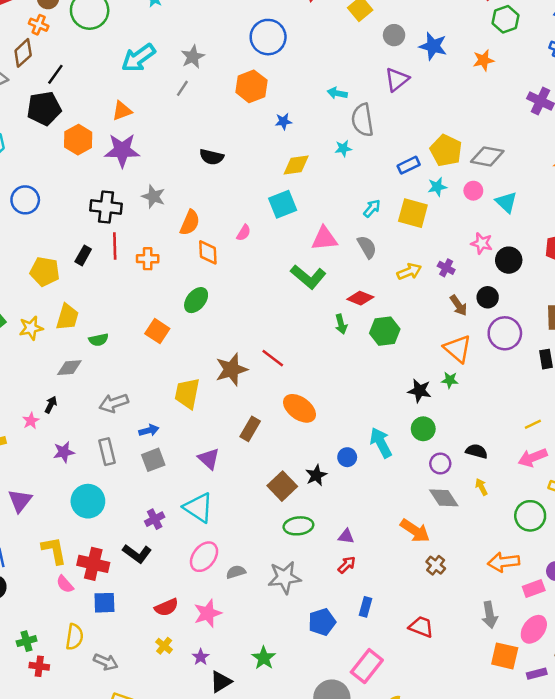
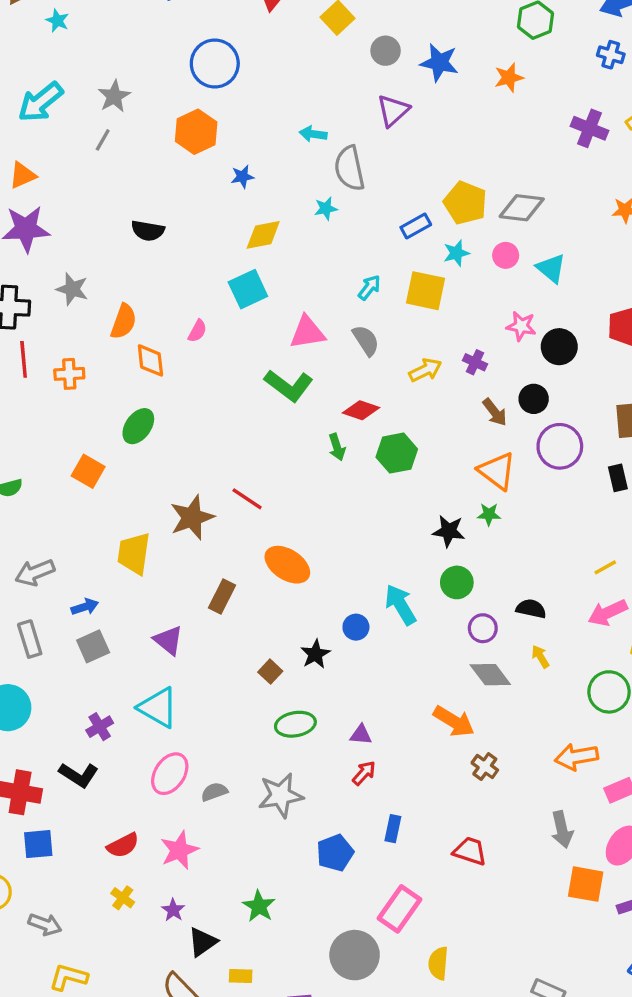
brown square: (282, 486) -> (270, 672), size x0.6

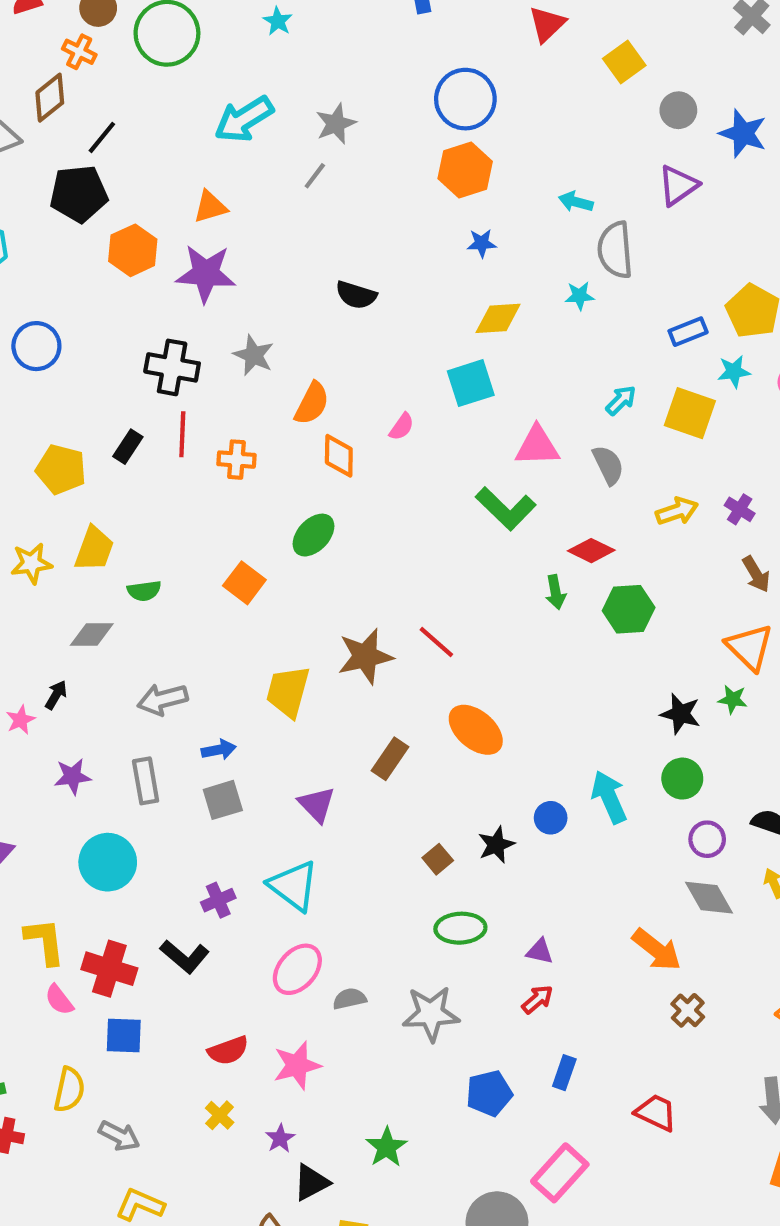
orange hexagon: (196, 132) -> (465, 170), moved

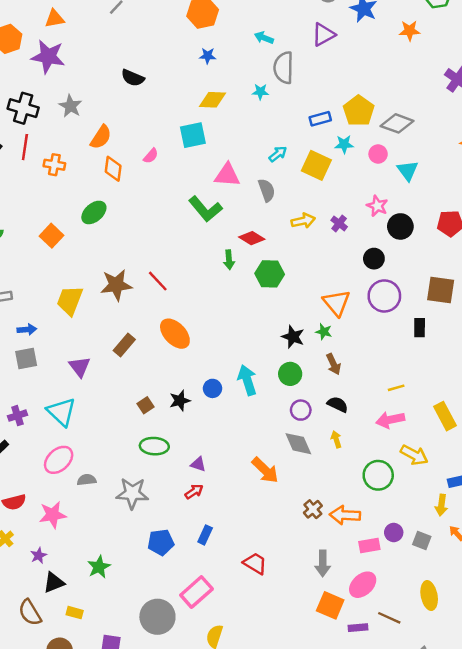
brown arrow: (756, 574) -> (333, 364), moved
brown cross: (688, 1010) -> (313, 509), moved

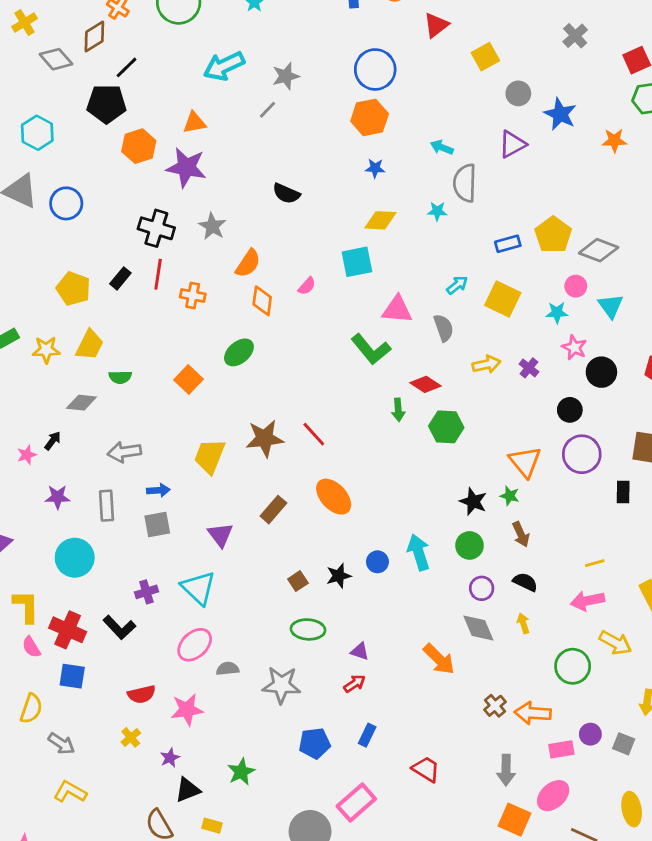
cyan star: (344, 144) -> (557, 313), moved

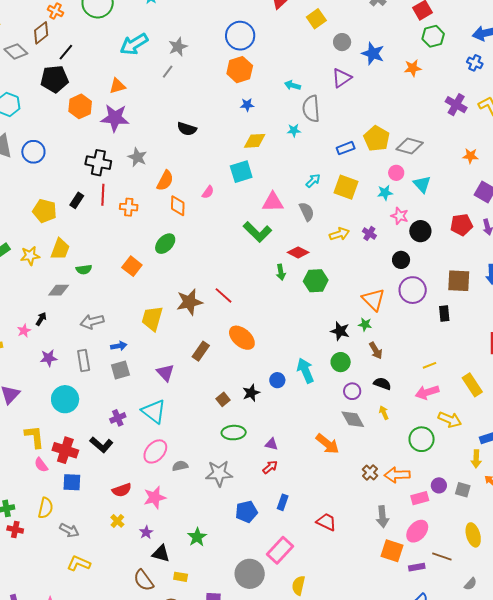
black triangle: (188, 790) -> (161, 554), turned 42

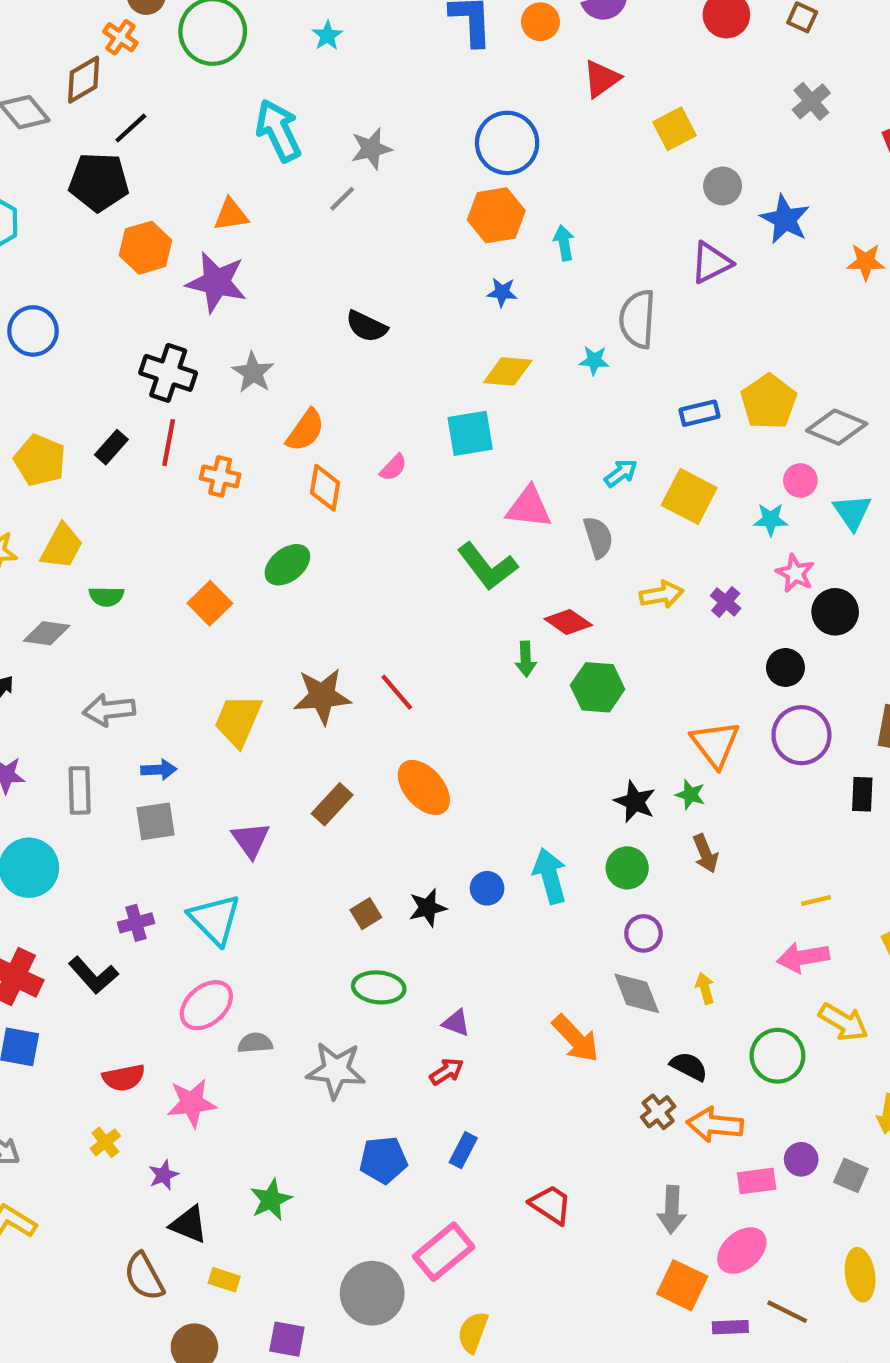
cyan arrow: (134, 44) -> (278, 130), turned 88
cyan arrow: (292, 85) -> (564, 243), moved, turned 56
black semicircle: (382, 384) -> (689, 1066), moved

